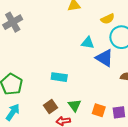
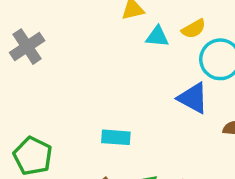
cyan triangle: (88, 43) -> (157, 37), moved

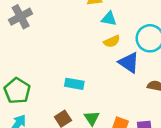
yellow semicircle: (194, 29) -> (112, 41), moved

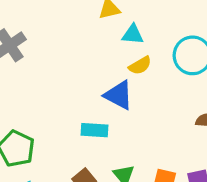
blue triangle: (129, 63) -> (119, 95), moved

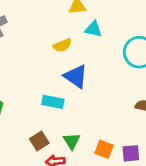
yellow semicircle: (140, 65) -> (62, 45), moved

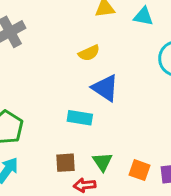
cyan triangle: (93, 29) -> (143, 16), moved
brown square: (39, 141) -> (66, 163), turned 30

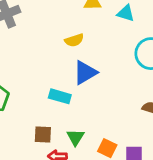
blue triangle: (105, 88) -> (85, 73), turned 50

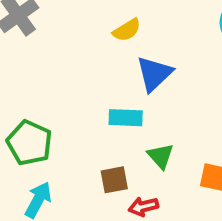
green triangle: (75, 137) -> (161, 156), moved

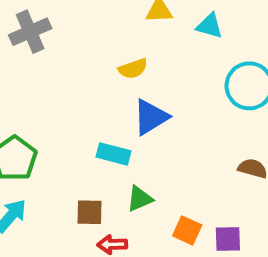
green triangle: (161, 156) -> (140, 199), turned 36

